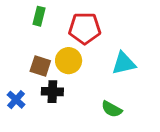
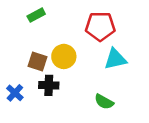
green rectangle: (39, 16) -> (36, 15), turned 48
red pentagon: (85, 28) -> (100, 26), moved

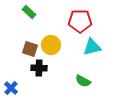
green rectangle: (36, 15) -> (29, 12), turned 72
blue cross: (15, 93) -> (11, 88), moved

